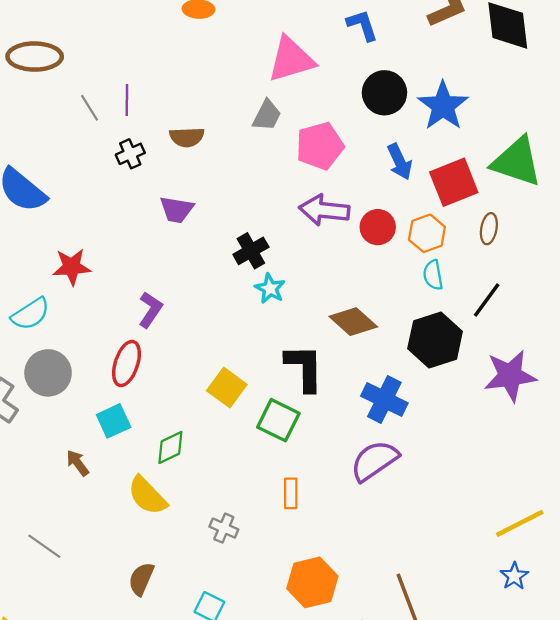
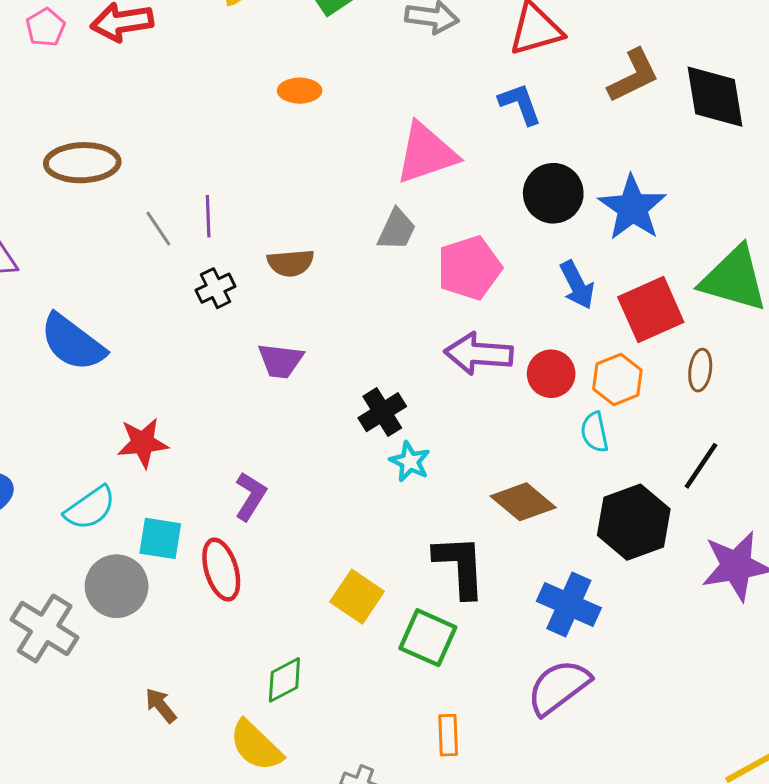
cyan semicircle: (433, 275) -> (595, 432), moved
red ellipse: (126, 364) -> (221, 570), turned -33
cyan square: (114, 421) -> (160, 538), moved, turned 36

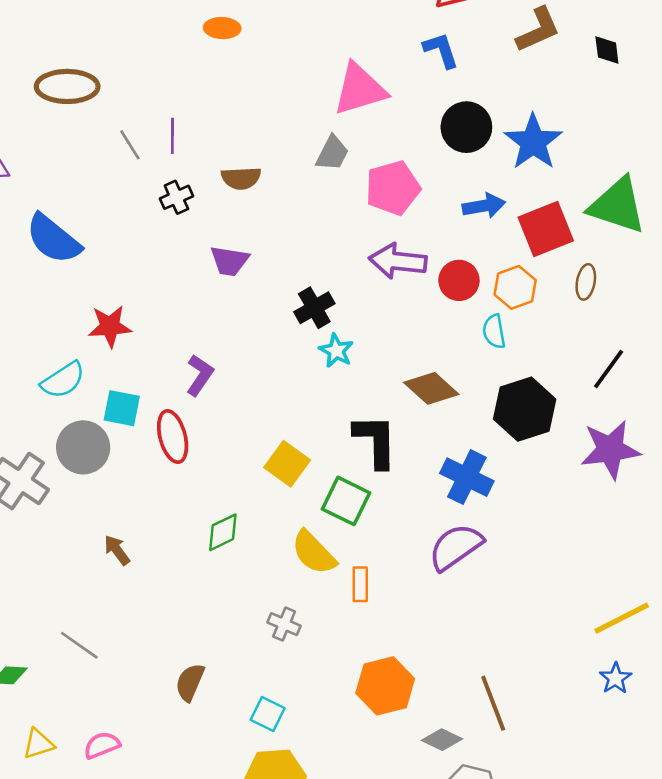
orange ellipse: (300, 91) -> (222, 28), moved
black diamond: (715, 97) -> (607, 50), size x0.5
blue arrow: (577, 285) -> (484, 206), turned -75
black line: (701, 466) -> (609, 369), moved
yellow semicircle: (256, 746) -> (314, 553), moved

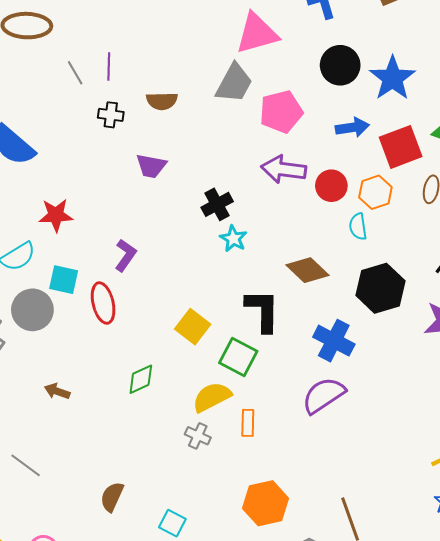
gray trapezoid: (332, 153) -> (234, 83), size x1.4
black cross: (176, 197) -> (111, 115), turned 30
brown arrow: (117, 550) -> (57, 391), turned -35
yellow semicircle: (314, 553) -> (212, 397), turned 105
gray cross: (284, 624) -> (198, 436), moved

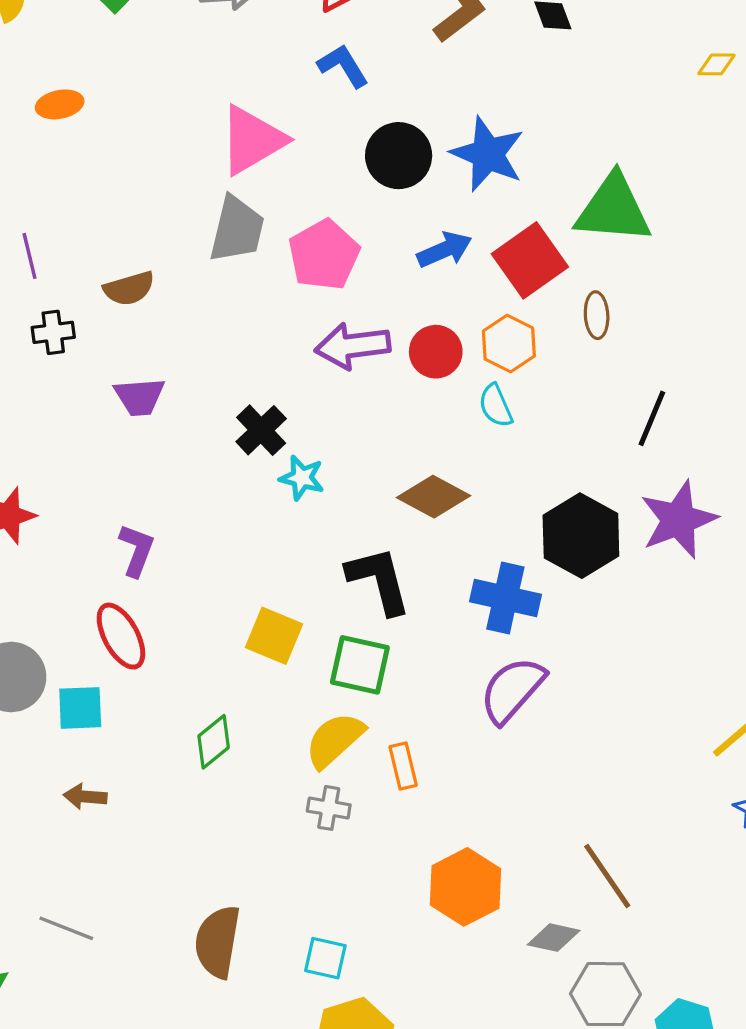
cyan square: (64, 280) -> (80, 708), moved
black hexagon: (381, 288) -> (581, 536), moved
brown semicircle: (112, 497) -> (217, 942), size x1.4

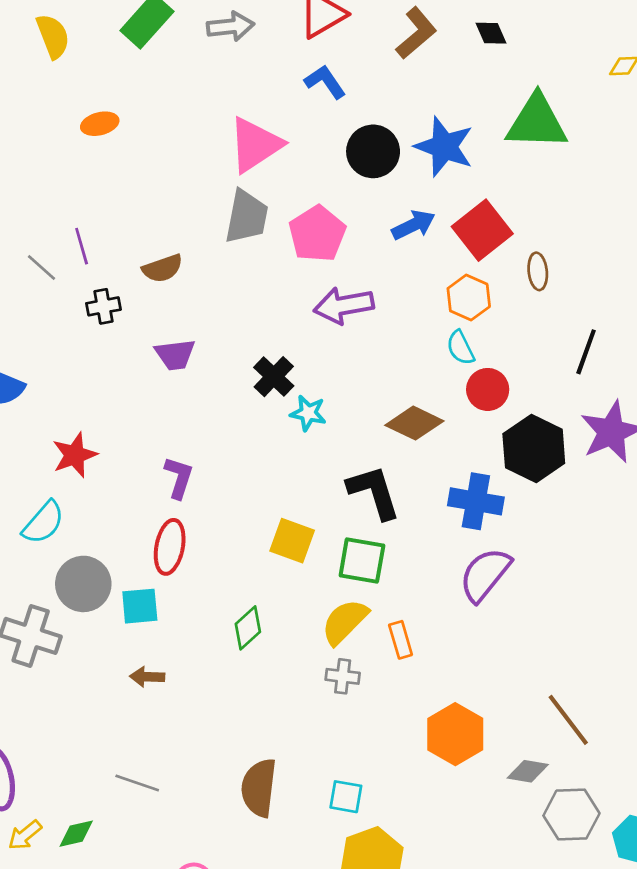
green triangle: (613, 209) -> (537, 122), moved
red circle: (436, 352) -> (488, 389), moved
red ellipse: (121, 636) -> (170, 547), turned 42

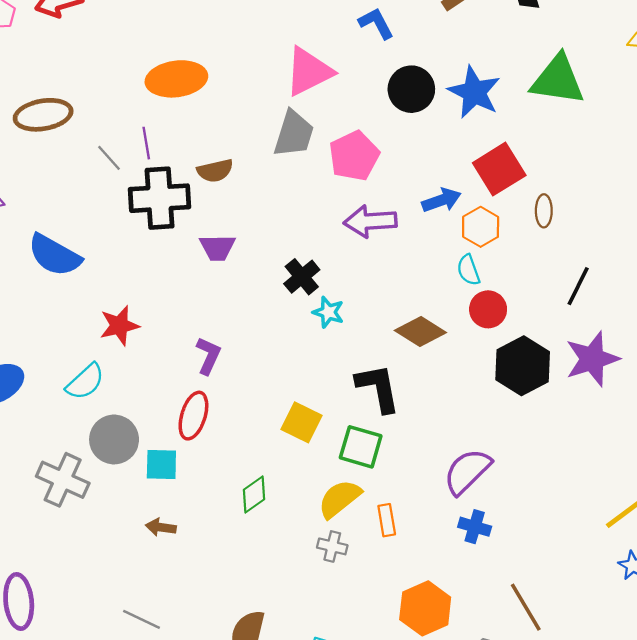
orange ellipse: (100, 124) -> (176, 79), moved, size x1.8
blue arrow: (413, 225) -> (441, 200), moved
black cross: (104, 306) -> (160, 198), size x2.0
blue cross: (476, 501) -> (475, 527), moved, size x0.7

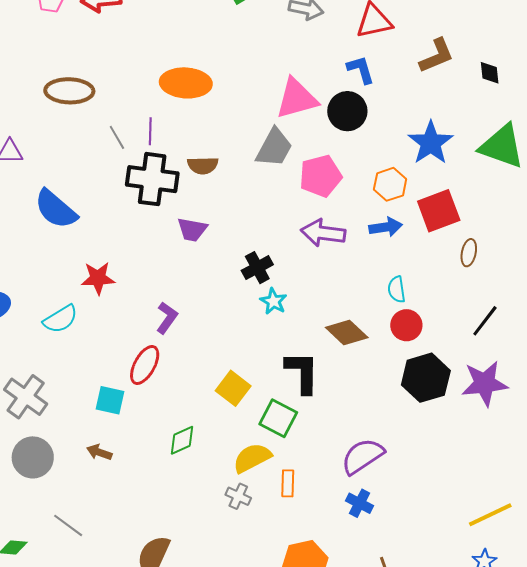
black circle: (411, 89) -> (347, 111), moved
orange hexagon: (481, 227) -> (390, 184), moved
gray circle: (114, 439) -> (33, 457), moved

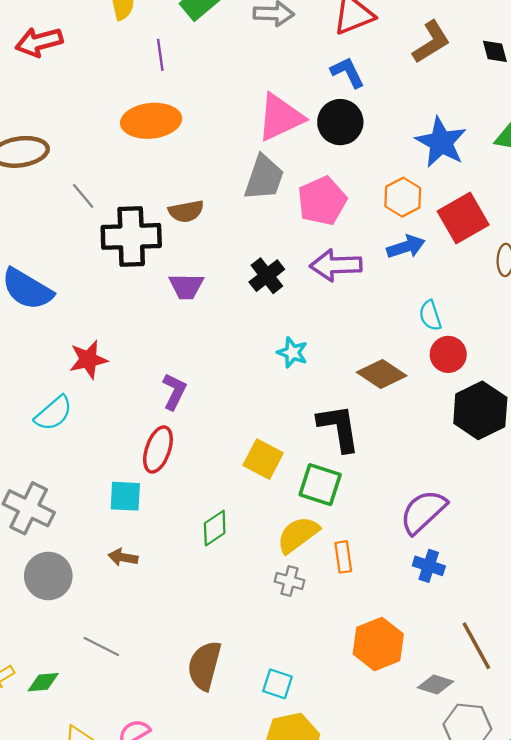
purple line: (150, 131) -> (160, 55), moved
black cross: (257, 268) -> (267, 276), moved

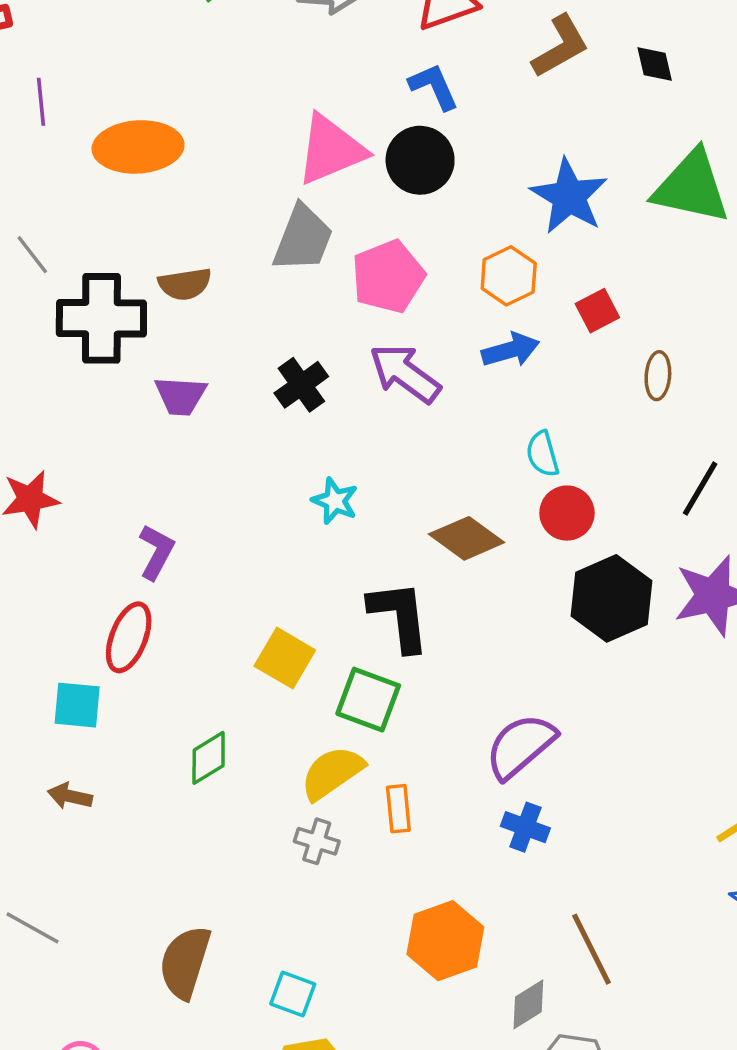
purple line: (160, 55) -> (41, 102), moved
red square: (463, 218) -> (597, 311), size x0.6
purple arrow: (336, 265) -> (405, 373), turned 36
gray diamond: (436, 685) -> (528, 1004), turned -52

